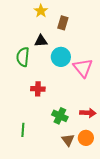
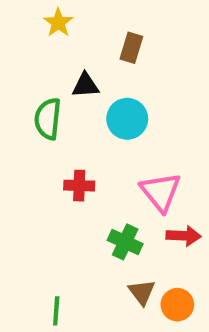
yellow star: (41, 11) -> (58, 23), moved
pink triangle: (83, 68) -> (161, 192), moved
green line: (23, 130) -> (56, 311), moved
orange circle: (86, 138) -> (177, 305), moved

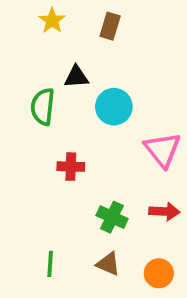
brown rectangle: (131, 48) -> (110, 26), moved
pink triangle: (161, 192) -> (163, 150), moved
brown triangle: (142, 292) -> (108, 264), moved, turned -30
green line: (56, 311) -> (50, 264), moved

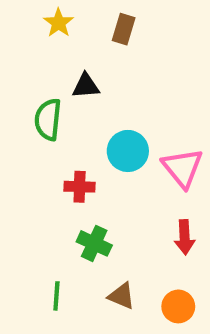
cyan circle: (114, 107) -> (128, 151), moved
red arrow: (164, 211) -> (185, 237), turned 84
green cross: (112, 217) -> (94, 243), moved

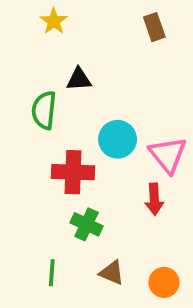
brown rectangle: (124, 29) -> (154, 27), moved, turned -36
red cross: (80, 187) -> (73, 172), size x1.5
red arrow: (185, 237) -> (154, 199), moved

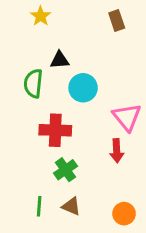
cyan circle: (118, 139) -> (83, 88), moved
green cross: (87, 224) -> (65, 170), turned 30
brown triangle: (112, 273) -> (71, 206), moved

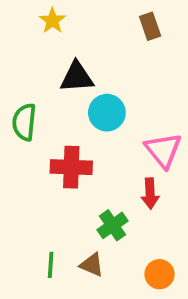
black triangle: (60, 60) -> (77, 77), size x1.4
green semicircle: (33, 83) -> (24, 122), moved
green cross: (65, 170) -> (113, 225), moved

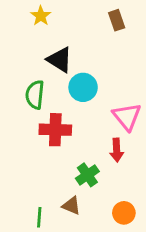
black triangle: (77, 77) -> (60, 60), turned 36
green semicircle: (24, 122) -> (35, 95), moved
green line: (51, 265) -> (39, 217), moved

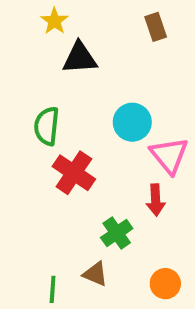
black triangle: (60, 60) -> (80, 58), moved, turned -36
cyan circle: (83, 87) -> (132, 122), moved
red cross: (55, 130) -> (74, 173), turned 32

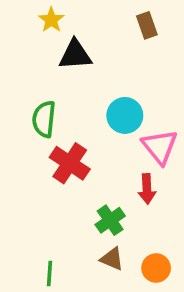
brown triangle: (95, 274) -> (112, 259), moved

